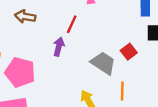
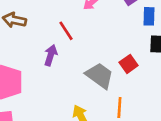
red line: (72, 24) -> (66, 31), turned -60

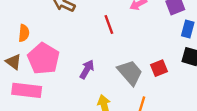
purple arrow: (51, 55) -> (87, 69), moved

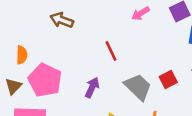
red line: (109, 25) -> (111, 51), moved
brown triangle: (13, 62) -> (13, 86), turned 42

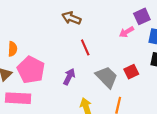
pink arrow: (140, 13) -> (126, 32), moved
brown arrow: (62, 20) -> (71, 18), moved

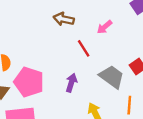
pink arrow: (126, 32) -> (105, 27), moved

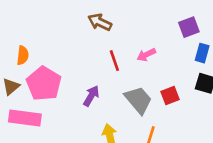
pink arrow: (105, 27) -> (146, 55), moved

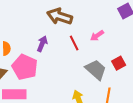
brown arrow: (100, 22) -> (60, 16), size x1.4
purple arrow: (91, 96) -> (42, 44), moved

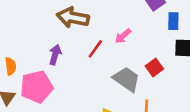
red line: (74, 43) -> (95, 49), turned 70
pink pentagon: (25, 67) -> (37, 87), turned -30

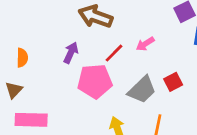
gray trapezoid: (127, 79) -> (142, 90), turned 92
pink pentagon: (37, 87) -> (95, 81), moved

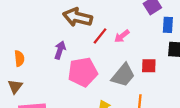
red line: (114, 53) -> (100, 36), moved
red square: (173, 82) -> (149, 66), turned 35

